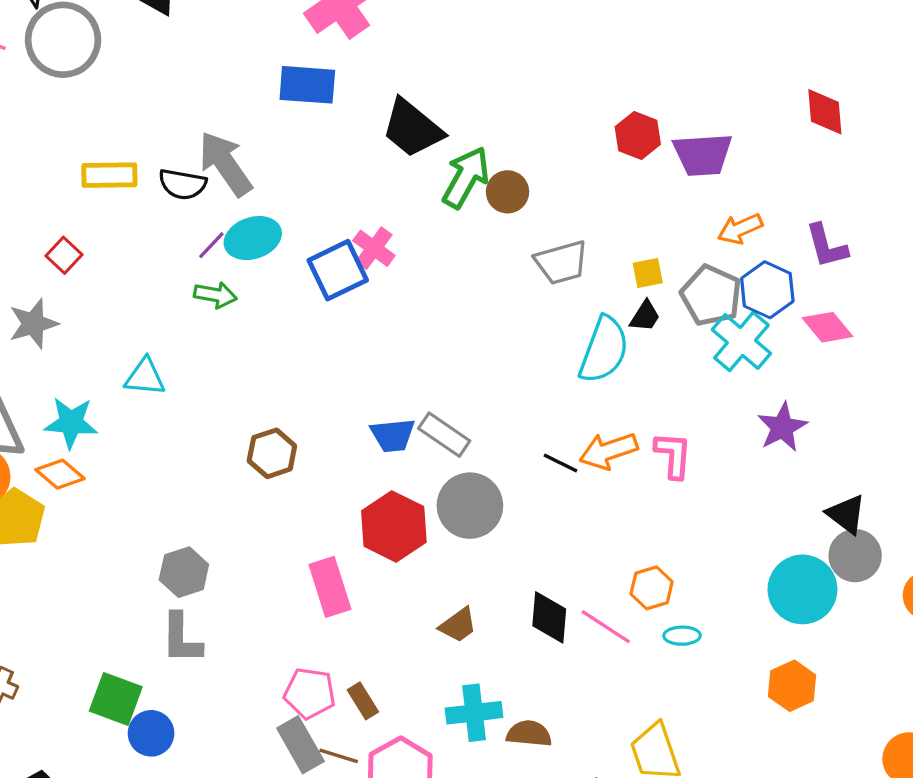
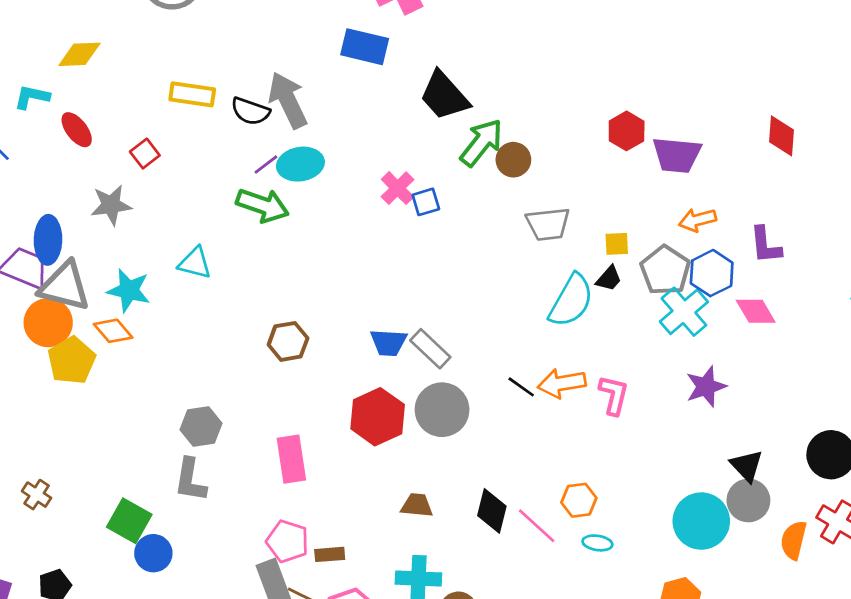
blue square: (338, 270) -> (426, 202), moved, size x0.6
green arrow: (215, 295) -> (263, 205), size x1.5
pink rectangle: (330, 587) -> (291, 459), moved
brown trapezoid: (458, 625) -> (417, 505), turned -148
brown rectangle: (363, 701) -> (330, 554), turned -72

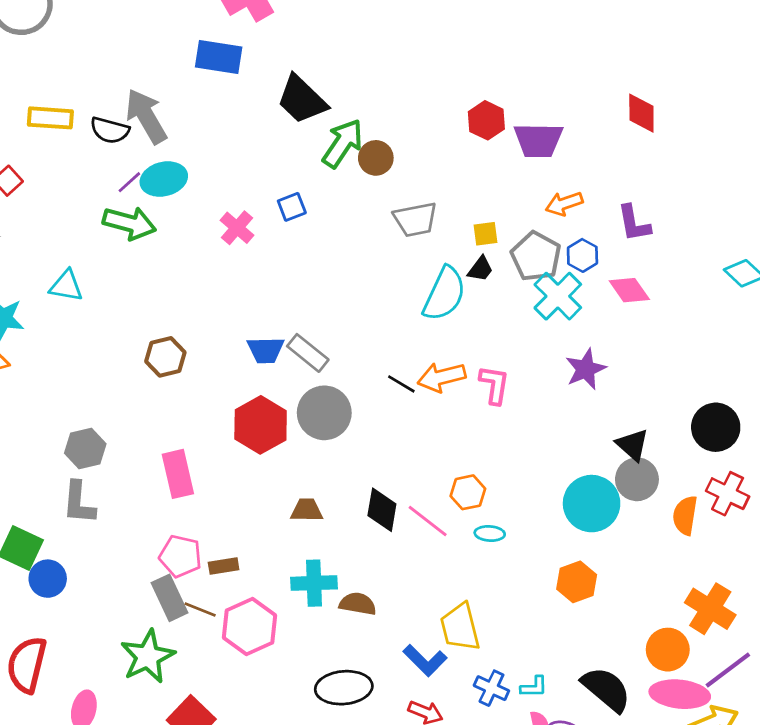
pink cross: (398, 188) -> (237, 228), moved
blue hexagon: (712, 273) -> (582, 255), size x0.7

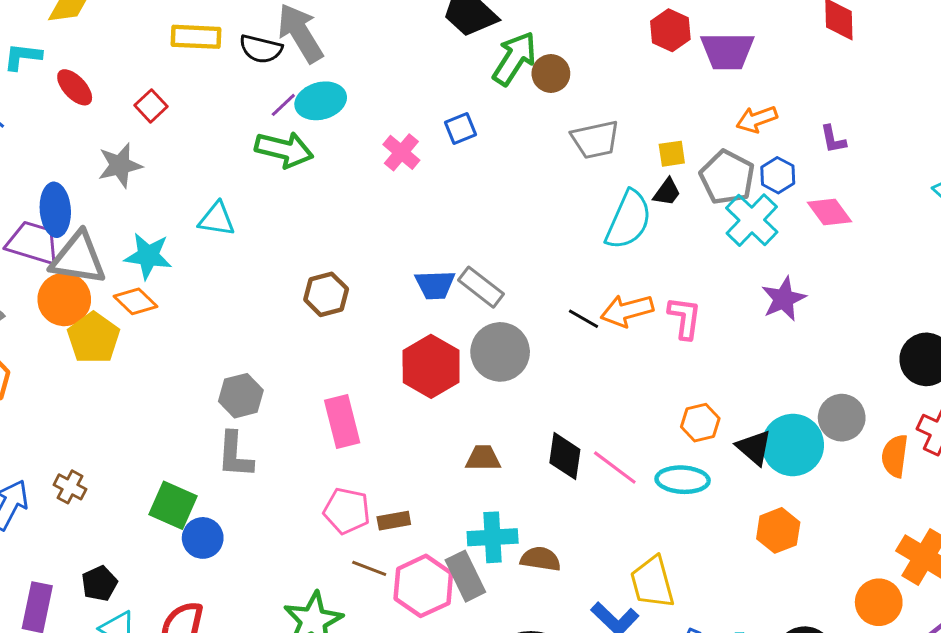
purple L-shape: (634, 223) -> (833, 139), size x0.7
black triangle: (632, 445) -> (754, 448), moved
orange hexagon: (468, 492) -> (700, 423), moved
cyan ellipse: (490, 533) -> (683, 480), size x1.6
gray rectangle: (169, 598) -> (465, 576), moved

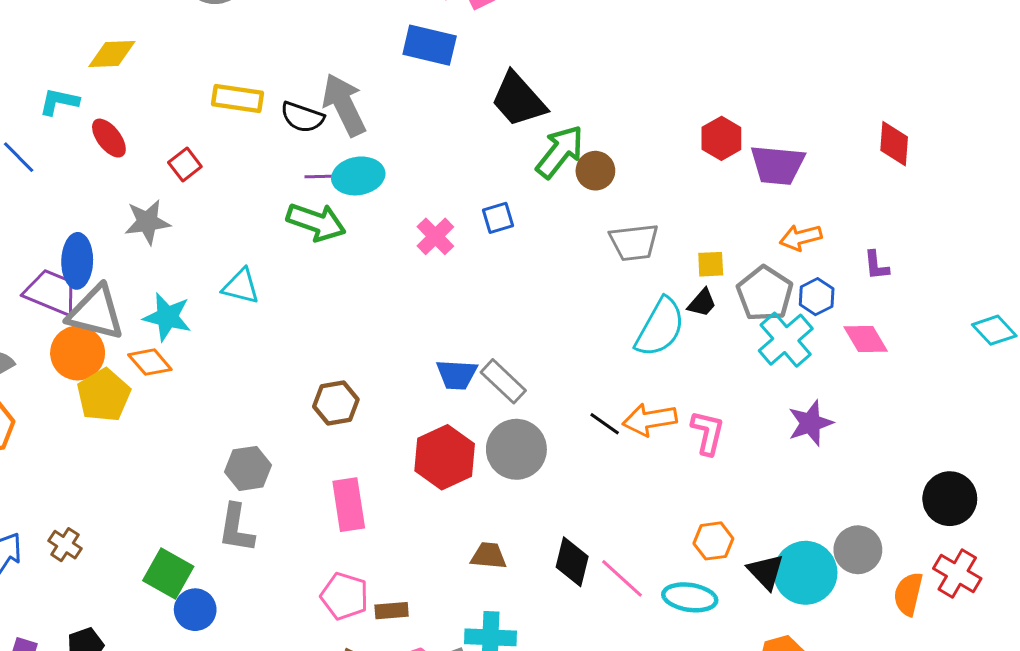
purple line: (283, 105) -> (320, 177), turned 36
brown hexagon: (326, 294) -> (336, 403), moved

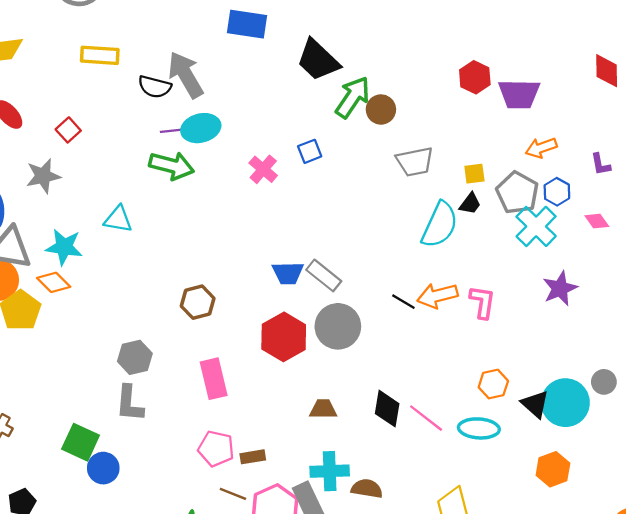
yellow rectangle: (238, 98) -> (100, 55), moved
pink diamond: (866, 339) -> (597, 221), size x0.7
gray circle: (858, 550) -> (604, 382), size x0.7

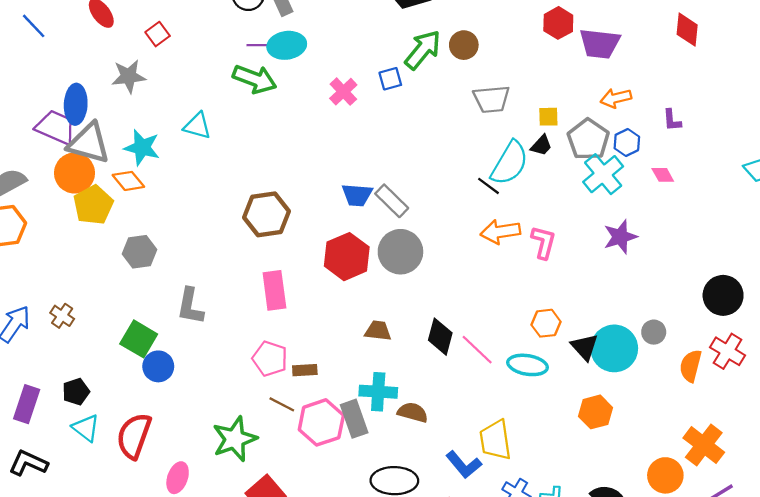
green arrow: (353, 97) -> (423, 50), moved
brown hexagon: (198, 302) -> (266, 214), size x1.4
black line: (403, 302) -> (488, 186), moved
gray hexagon: (135, 357) -> (140, 252), moved

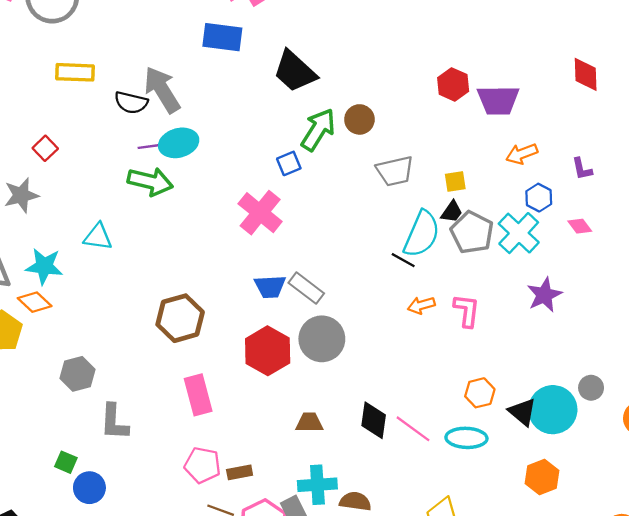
pink cross: (343, 92) -> (260, 213), moved, size x1.5
gray pentagon: (588, 139) -> (472, 232), moved
orange arrow: (500, 232) -> (421, 305), size x0.7
gray hexagon: (140, 252) -> (77, 374), moved
green square: (139, 339) -> (66, 462), size x0.6

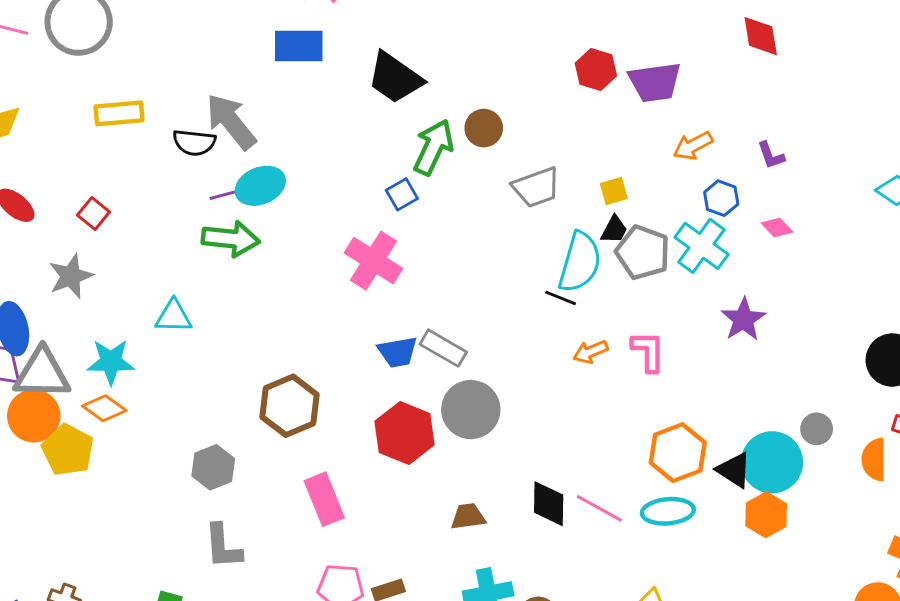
gray hexagon: (77, 374) -> (213, 467), moved
orange hexagon: (480, 393) -> (678, 453), size x1.5
orange hexagon: (542, 477) -> (766, 515), moved

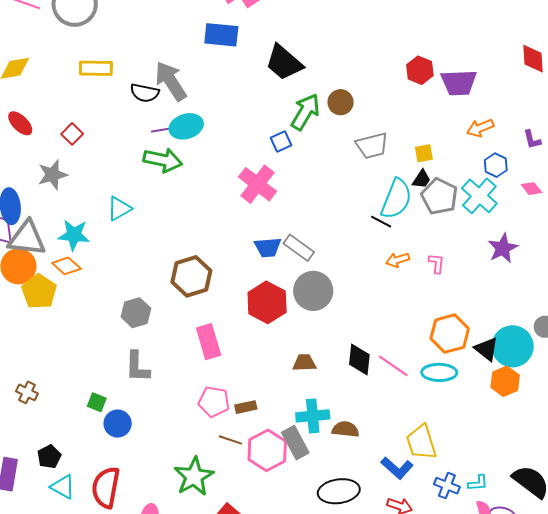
cyan triangle: (174, 316) -> (119, 209), turned -36
pink L-shape: (648, 351) -> (437, 263), size x0.7

